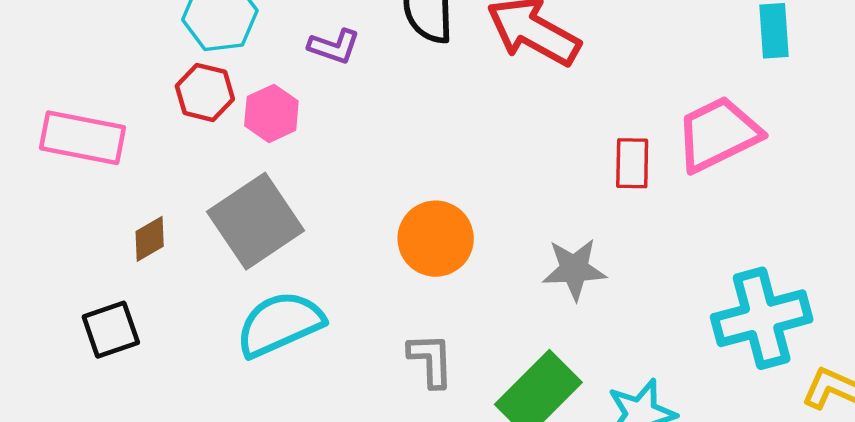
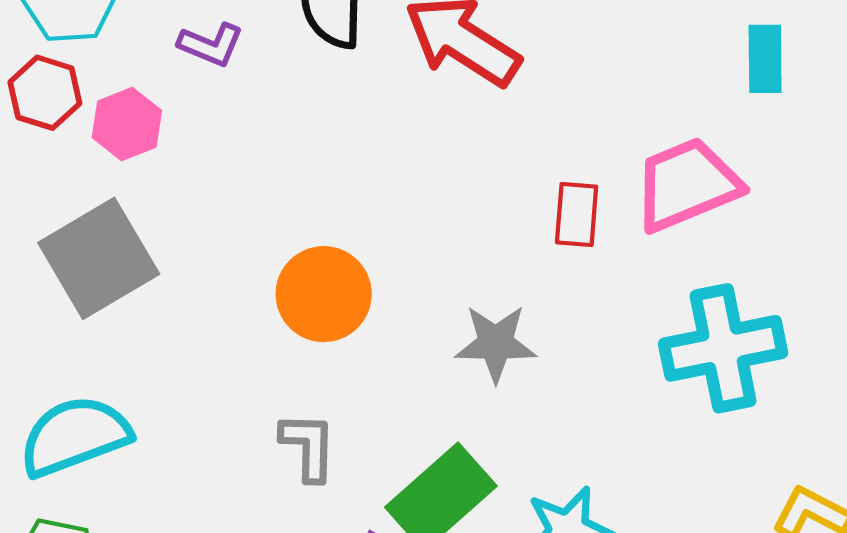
cyan cross: (762, 318) -> (723, 348), moved
cyan semicircle: (280, 324) -> (75, 436), moved

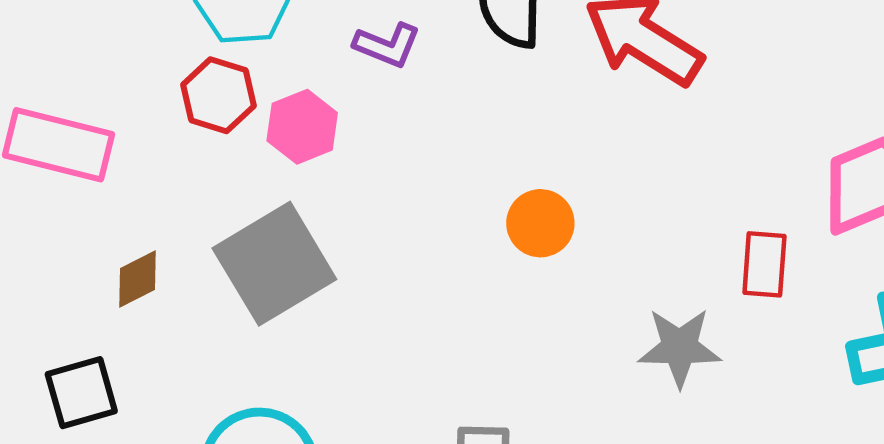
red rectangle: (577, 215) -> (764, 264), moved
orange circle: (324, 294) -> (540, 223), moved, size x0.7

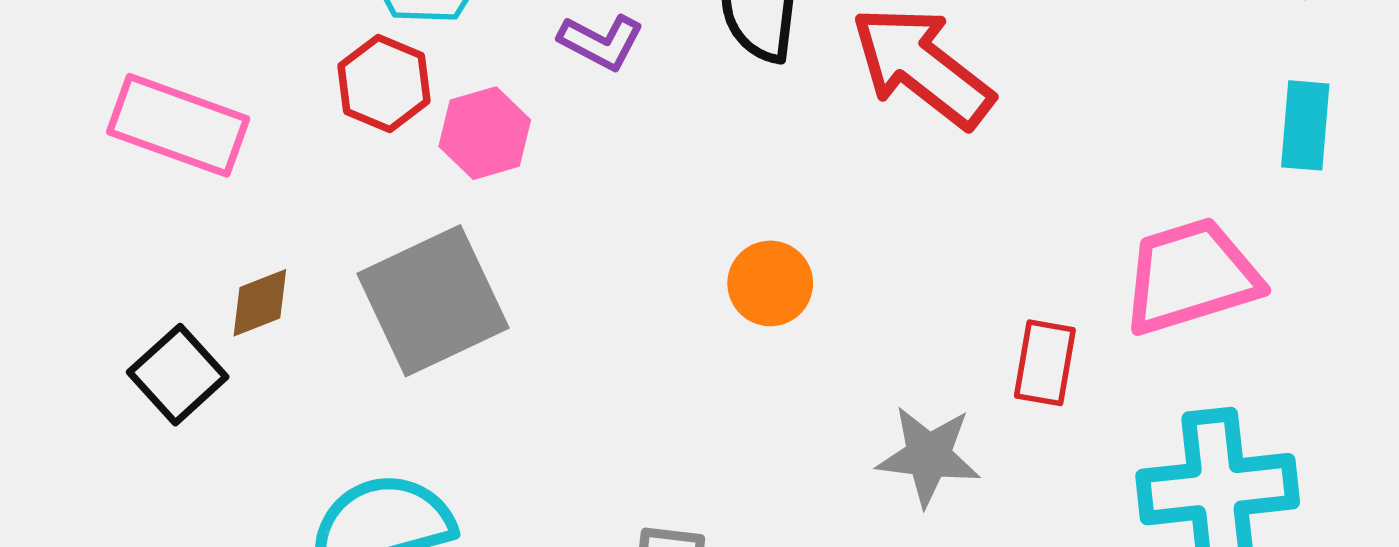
black square: (81, 393) -> (178, 375), moved, turned -32

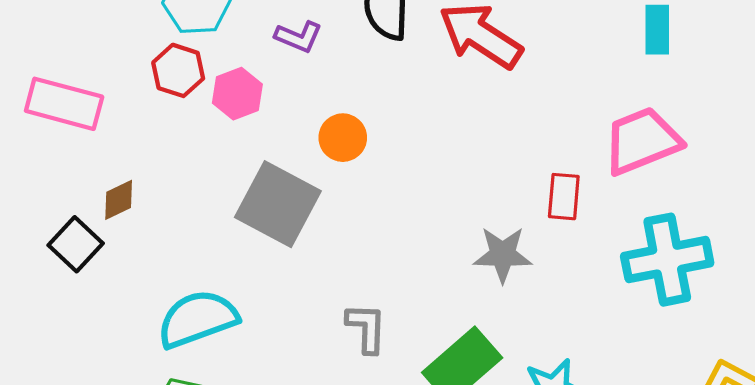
cyan rectangle: (1305, 125) -> (657, 30), moved
orange circle: (770, 283) -> (343, 138), moved
gray square: (433, 301) -> (278, 204), moved, turned -32

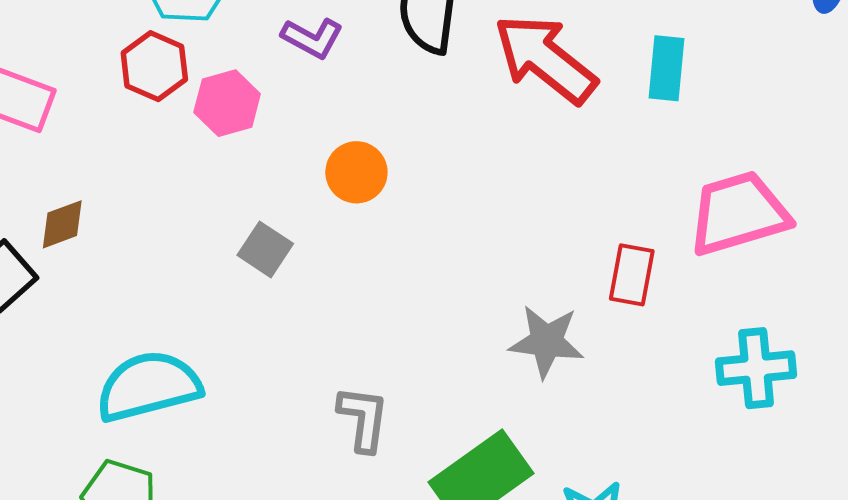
cyan rectangle: (657, 30) -> (666, 68), moved
gray square: (278, 204) -> (265, 249), size x0.5
cyan cross: (667, 260) -> (756, 368), size x0.7

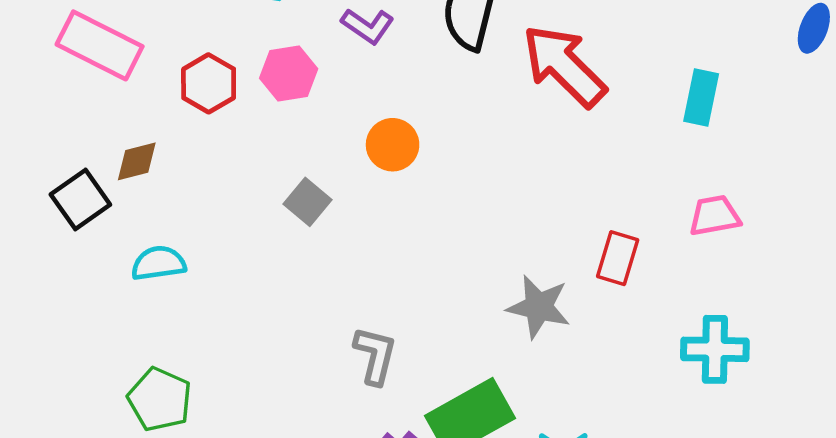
red hexagon: (154, 66) -> (209, 83), moved
cyan rectangle: (666, 68) -> (701, 98), moved
pink trapezoid: (738, 213) -> (714, 216), size x0.6
cyan semicircle: (148, 386) -> (158, 263), moved, size x0.6

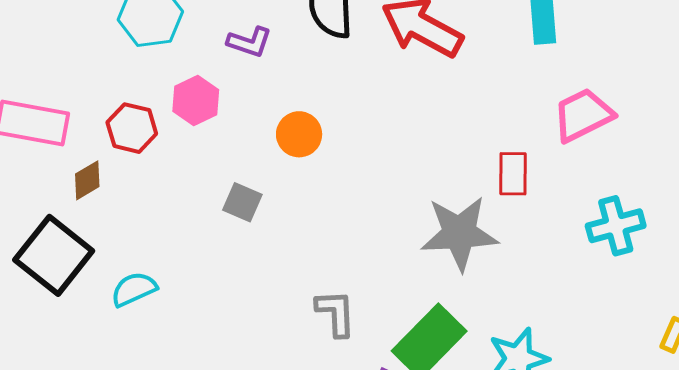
brown diamond: (137, 161) -> (87, 180), moved
black square: (80, 200) -> (54, 255), size x1.5
pink trapezoid: (714, 216) -> (583, 115), size x1.4
gray star: (539, 307) -> (459, 233), size x1.4

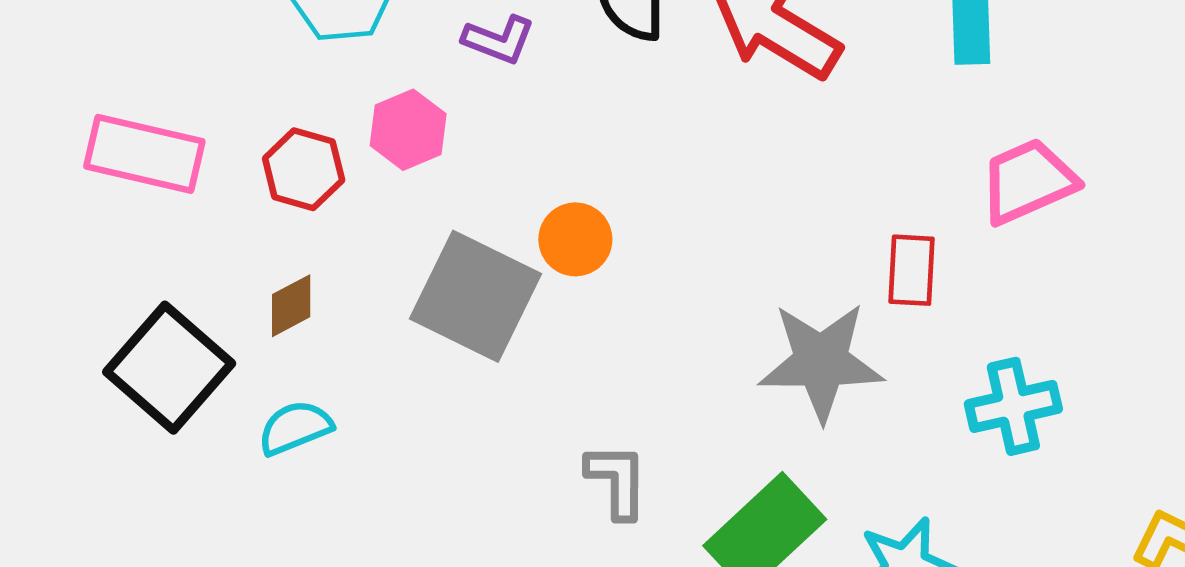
orange circle: (299, 134) -> (575, 239), moved
brown diamond: (87, 180) -> (291, 306), moved
gray square: (242, 202) -> (476, 296), size x2.0
cyan cross: (616, 226) -> (1013, 406), moved

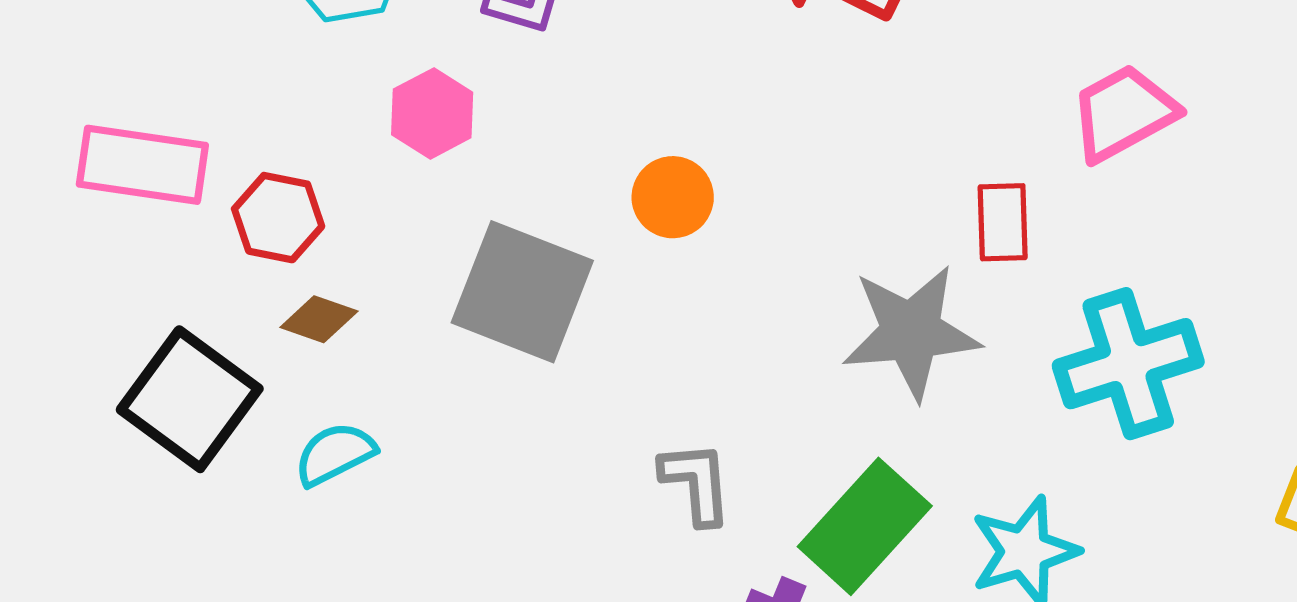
red hexagon: (304, 169) -> (278, 218), moved
orange circle: (575, 239) -> (673, 197), moved
brown diamond: (291, 306) -> (319, 319), turned 52
cyan cross: (1013, 406) -> (1128, 364), size x1.4

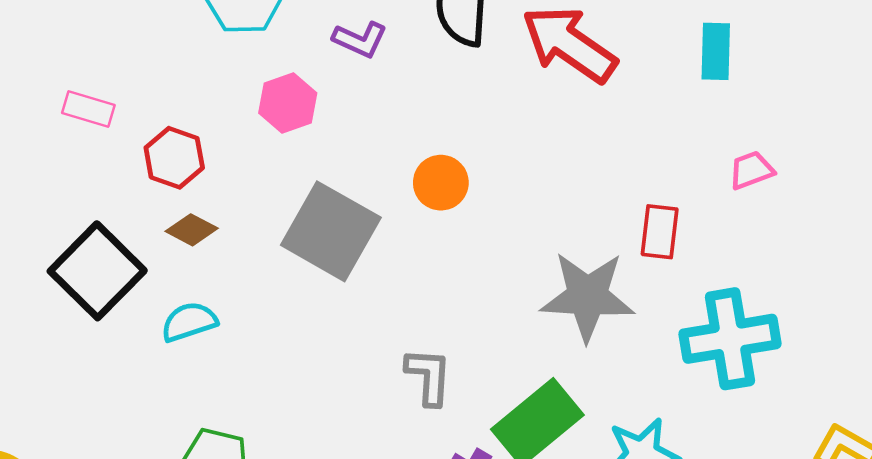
pink trapezoid: (1123, 113) -> (751, 170), size x0.6
pink rectangle: (142, 165) -> (88, 109), size x0.6

